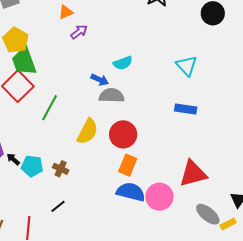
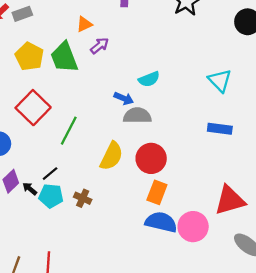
green trapezoid: (24, 61) -> (64, 57), moved
black line: (58, 206) -> (50, 174), moved

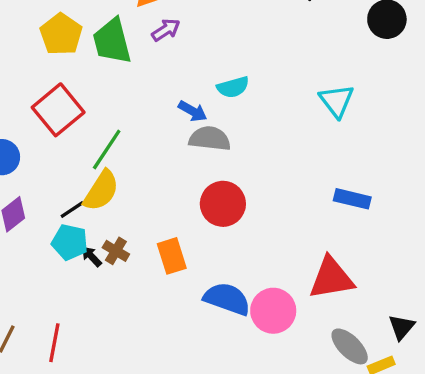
blue rectangle: (220, 129) -> (352, 199), moved
yellow semicircle: (112, 156) -> (101, 191), moved
black arrow: (30, 189) -> (91, 256), moved
orange rectangle: (157, 192) -> (172, 256), moved, turned -45

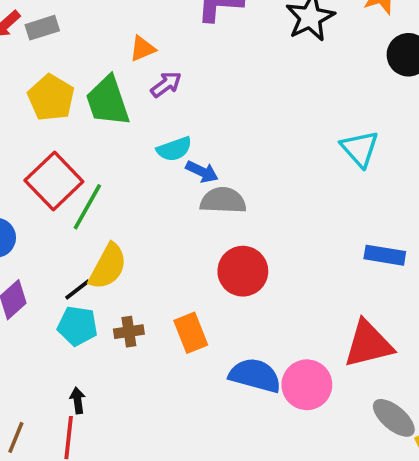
cyan semicircle: (233, 87) -> (174, 149), moved
green line: (107, 149) -> (87, 207), moved
brown cross: (116, 251) -> (129, 332), turned -35
black arrow: (91, 256) -> (78, 400), moved, turned 40

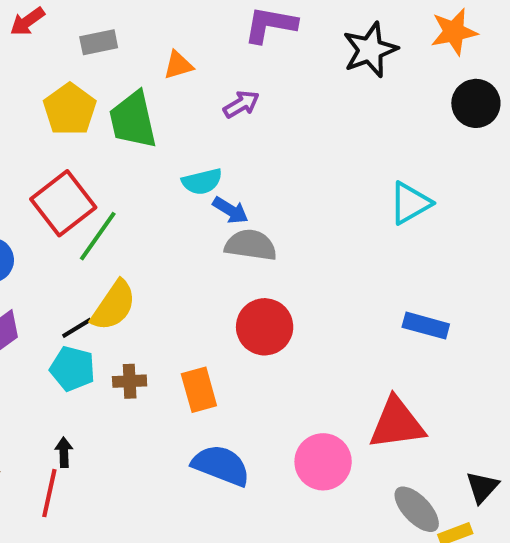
gray rectangle: (42, 28) -> (99, 42), moved
purple arrow: (166, 84) -> (241, 104), moved
cyan triangle: (360, 149) -> (410, 203), turned 36
blue semicircle: (255, 375) -> (221, 465), moved

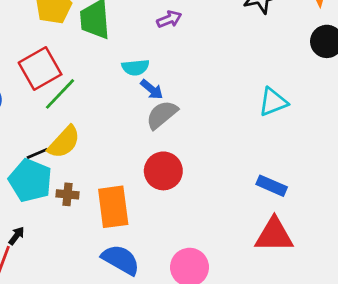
gray semicircle: (251, 245) -> (162, 115), turned -56
cyan pentagon: (72, 369) -> (30, 180), size x1.4
orange rectangle: (199, 390) -> (113, 207), size x1.4
red triangle: (397, 423) -> (274, 235), moved
black arrow: (64, 452) -> (16, 236), turned 30

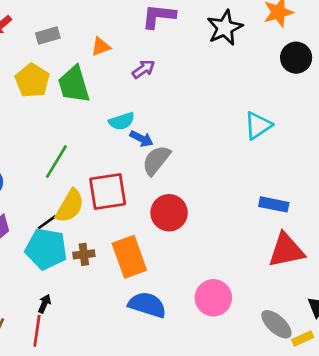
red square: (40, 69) -> (108, 191), moved, turned 33

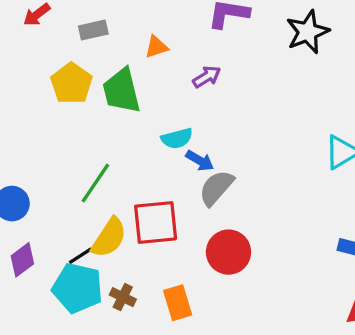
brown cross: (84, 254) -> (123, 297), turned 30
orange rectangle: (129, 257) -> (178, 303), size x0.7

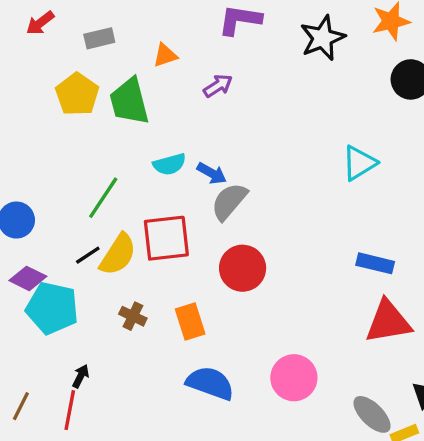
cyan semicircle: (177, 138) -> (169, 164), moved
black line: (80, 256) -> (88, 255), moved
purple diamond: (22, 260) -> (28, 278), turned 64
cyan pentagon: (78, 288) -> (52, 308), moved

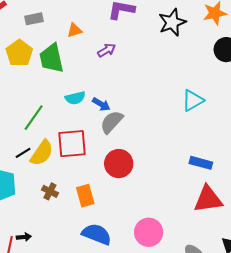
black arrow: (81, 376) -> (24, 237), moved, turned 56

